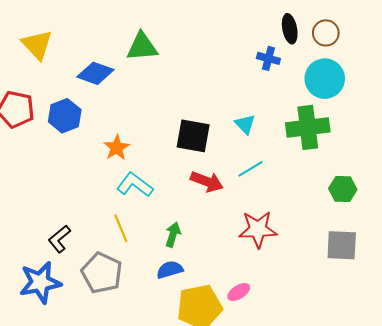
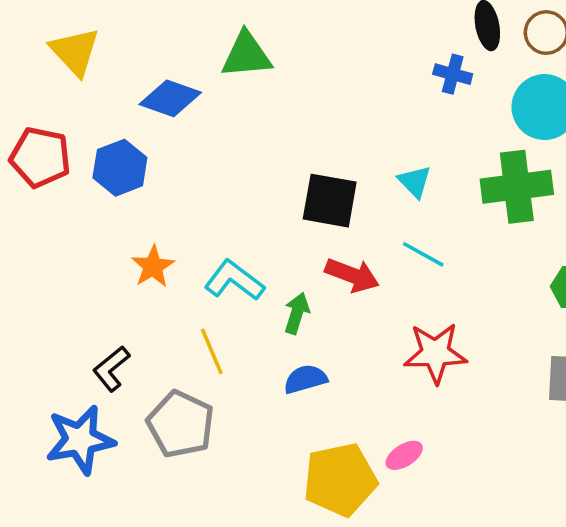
orange star: (117, 148) -> (153, 266), moved
cyan line: (250, 169) -> (423, 254), turned 60
green arrow: (173, 235) -> (297, 313), moved
blue semicircle: (170, 270) -> (305, 379), moved

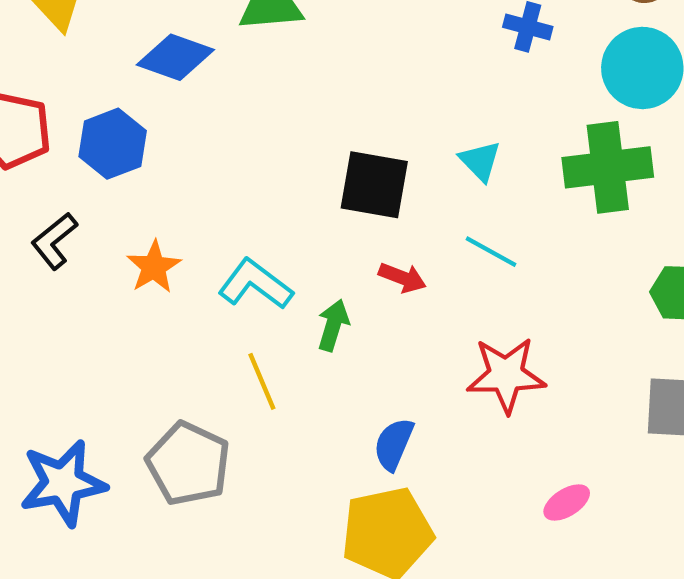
red arrow: (352, 275) -> (402, 278), size x0.7
yellow line: (212, 351) -> (262, 381), moved
black L-shape: (111, 369) -> (54, 241), moved
blue semicircle: (305, 379) -> (394, 444), moved, turned -51
pink ellipse: (404, 455) -> (567, 503), moved

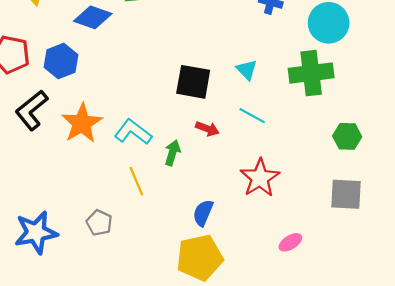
black L-shape: (54, 241) -> (32, 110), size x1.4
orange star: (154, 267) -> (82, 123), size x1.5
red star: (506, 375) -> (260, 178), turned -30
gray pentagon: (188, 464) -> (99, 223), size x0.6

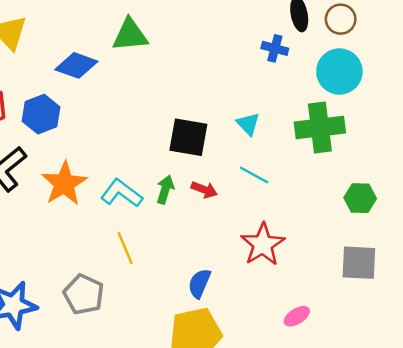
green arrow: (172, 153) -> (165, 190), moved
gray pentagon: (99, 223) -> (84, 294), size x1.4

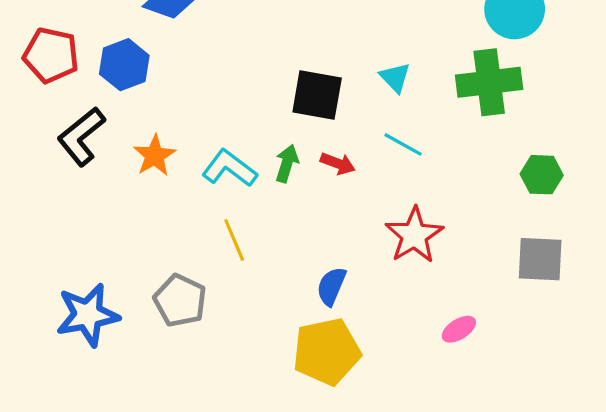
orange star: (64, 184) -> (155, 156), size x0.7

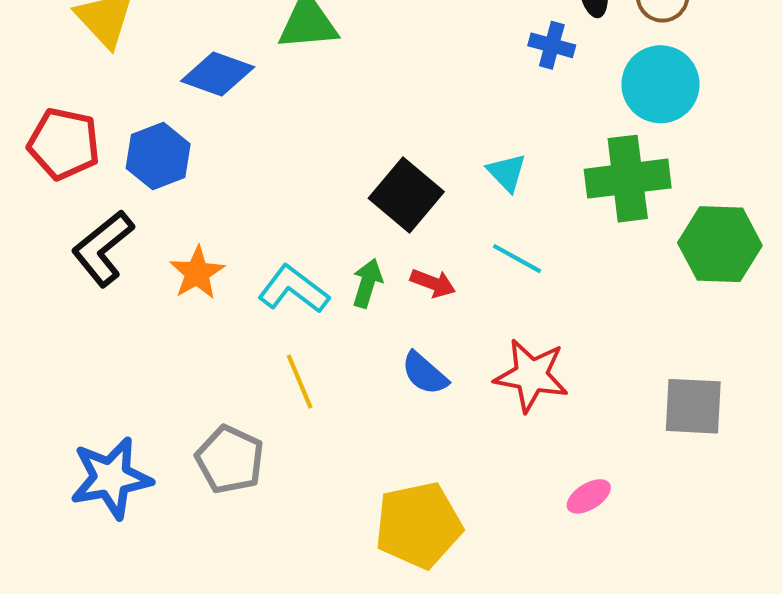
black square: (317, 95) -> (406, 195), turned 30
green hexagon: (542, 175) -> (720, 244), moved, size x1.5
red star: (414, 235) -> (531, 375), turned -30
blue semicircle: (331, 286) -> (425, 373), moved, turned -72

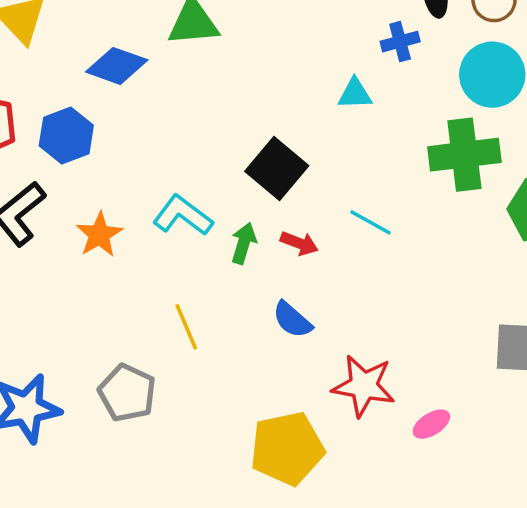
blue cross: (552, 45) -> (400, 42), turned -30
cyan triangle: (507, 172) -> (355, 94), moved, turned -48
cyan L-shape: (293, 289) -> (183, 215), moved
red star: (531, 375) -> (364, 386), moved

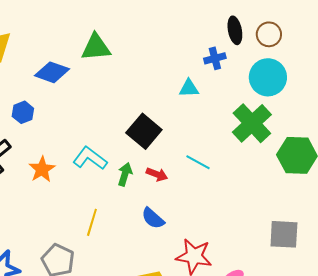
blue hexagon: (66, 135) -> (23, 112), size x0.7
green cross: (464, 155) -> (252, 123), turned -36
yellow line: (186, 327) -> (92, 222), turned 40

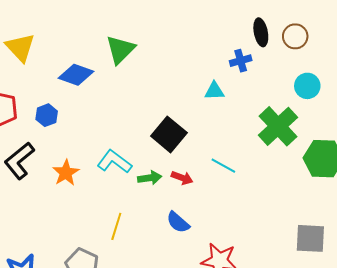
green triangle: (96, 47) -> (120, 50), turned -40
cyan circle: (268, 77) -> (307, 86), moved, size x0.7
green arrow: (125, 174) -> (150, 178), turned 65

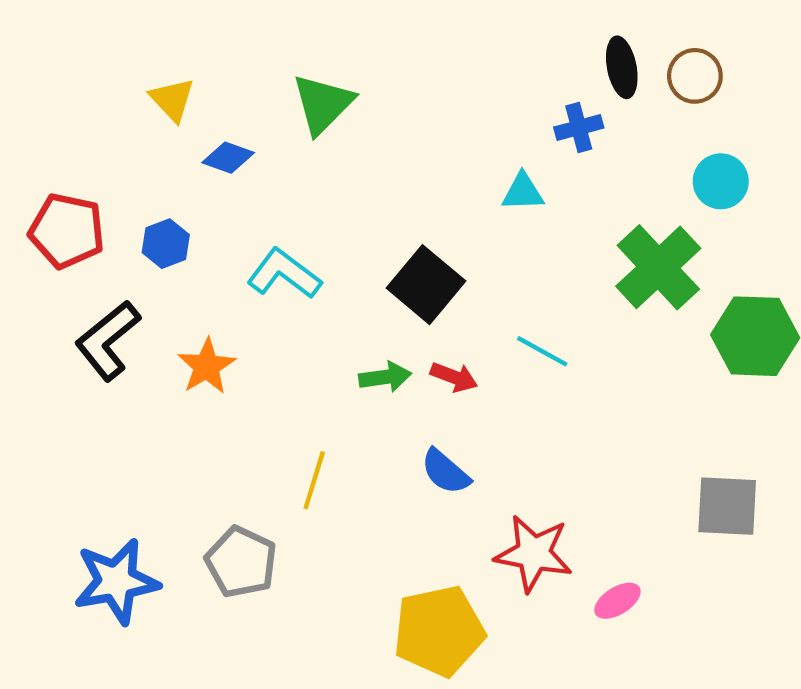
yellow triangle: (20, 47) -> (172, 100), moved, size x0.7
blue diamond: (76, 75) -> (228, 158), size x0.7
cyan L-shape: (114, 162) -> (284, 274), moved

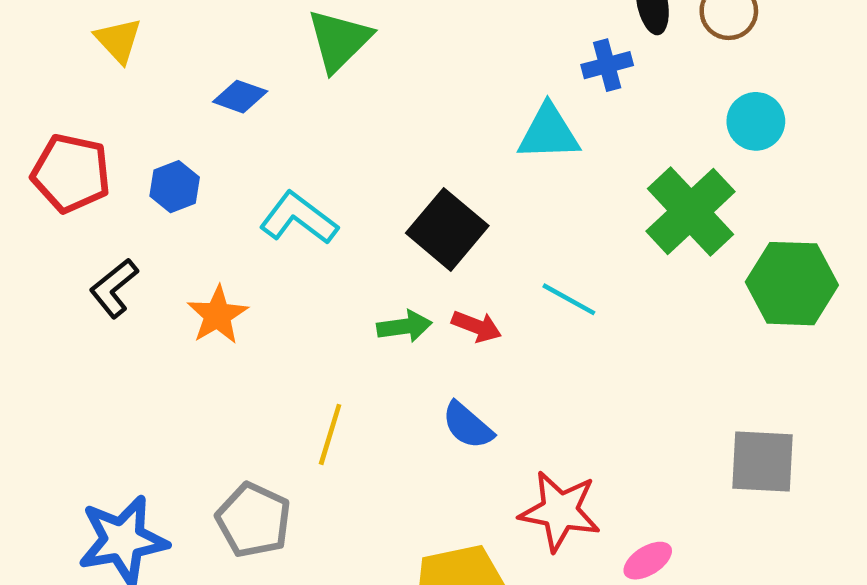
yellow triangle: (172, 100) -> (118, 40), moved
cyan triangle: (523, 192) -> (549, 133), size x1.4
black L-shape: (108, 340) -> (114, 288), size x0.7

